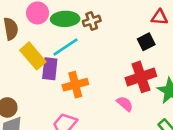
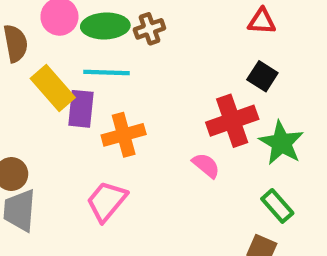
black square: (146, 42) -> (262, 76), moved, turned -30
cyan line: (65, 47) -> (107, 72), turned 36

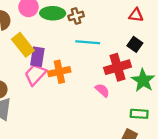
cyan line: (107, 72) -> (88, 42), moved
pink trapezoid: (107, 201) -> (35, 75), moved
green rectangle: (277, 206) -> (139, 114), turned -48

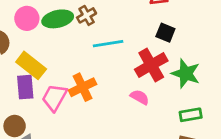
purple rectangle: (37, 57) -> (25, 87), moved

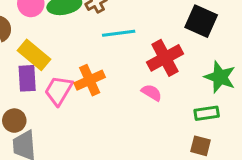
black square: (165, 33) -> (201, 21), moved, size x1.5
green star: (186, 73) -> (220, 77), moved

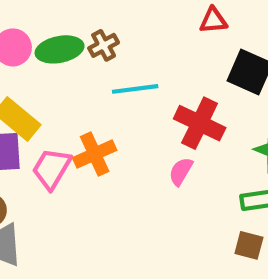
red cross: (165, 58) -> (200, 123), turned -36
pink semicircle: (152, 93) -> (181, 171), turned -90

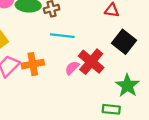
pink semicircle: (181, 171) -> (72, 68), moved

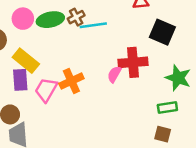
cyan line: (62, 36) -> (93, 25), moved
red cross: (91, 62) -> (133, 62), turned -30

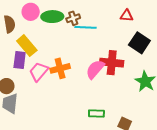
pink semicircle: (114, 74) -> (95, 69), size x1.5
green rectangle: (167, 107) -> (96, 114), moved

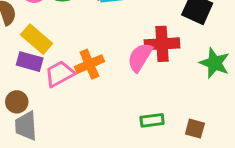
purple rectangle: (20, 60) -> (30, 62), turned -72
pink trapezoid: (39, 72) -> (60, 74), turned 30

